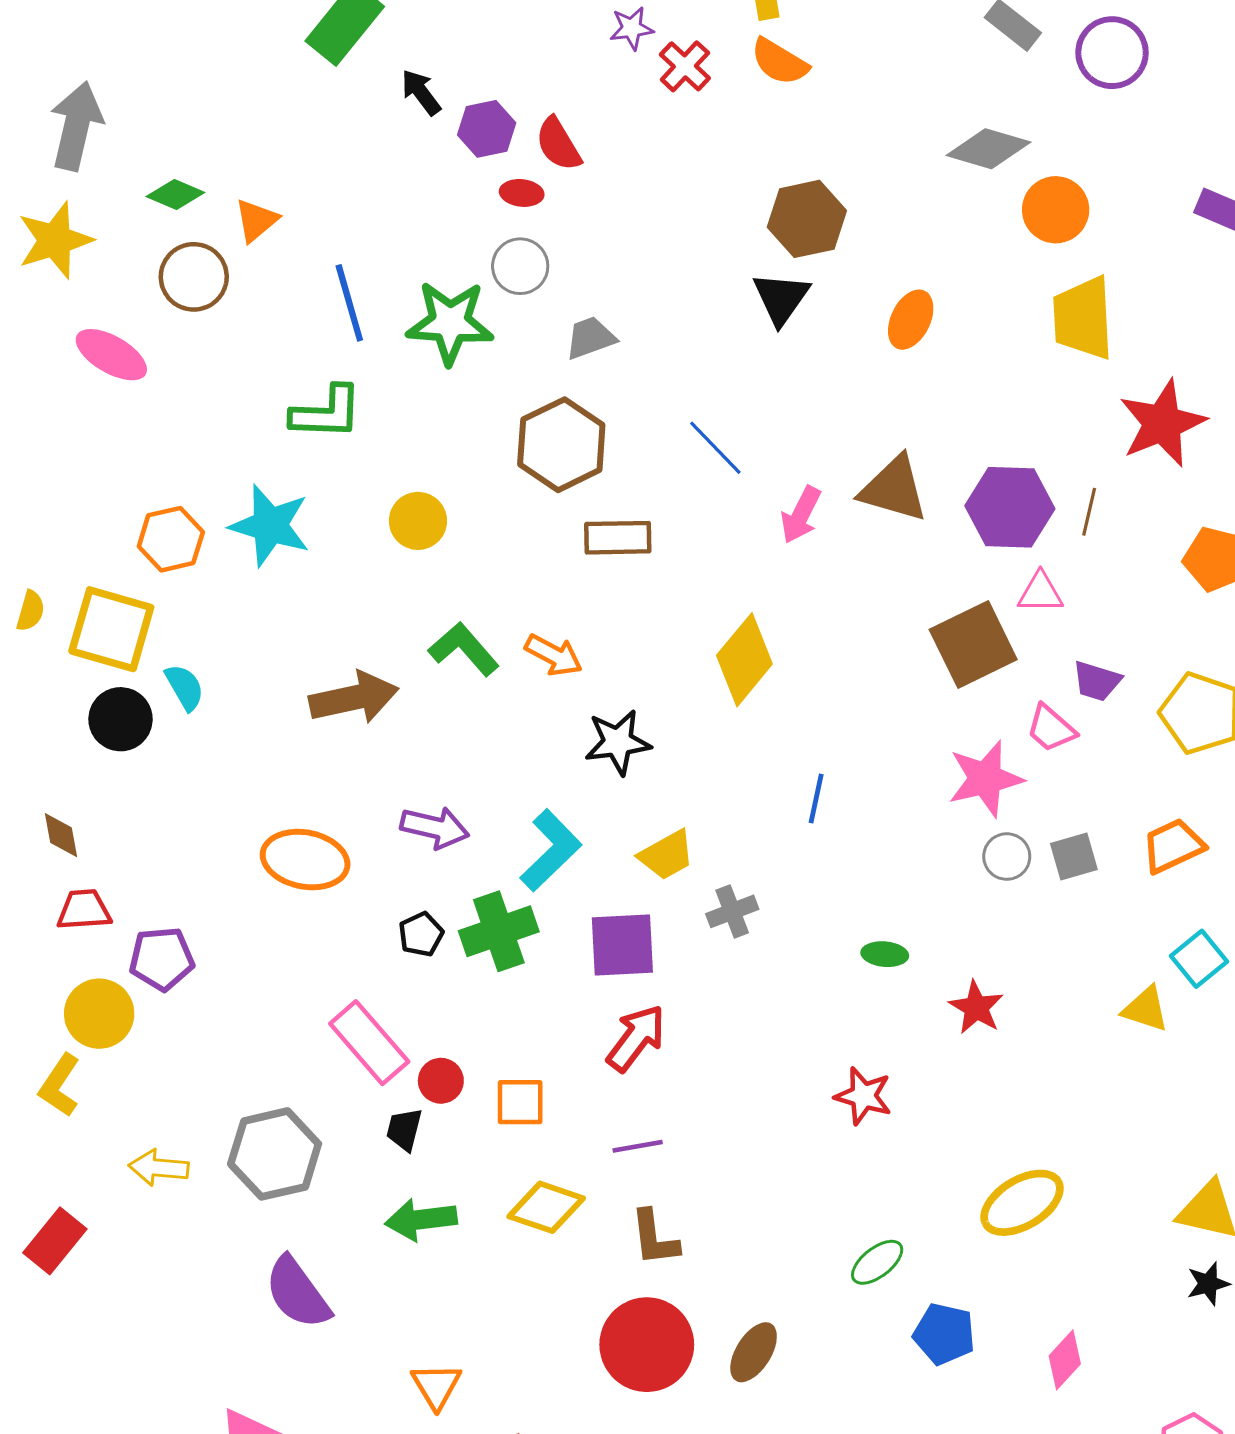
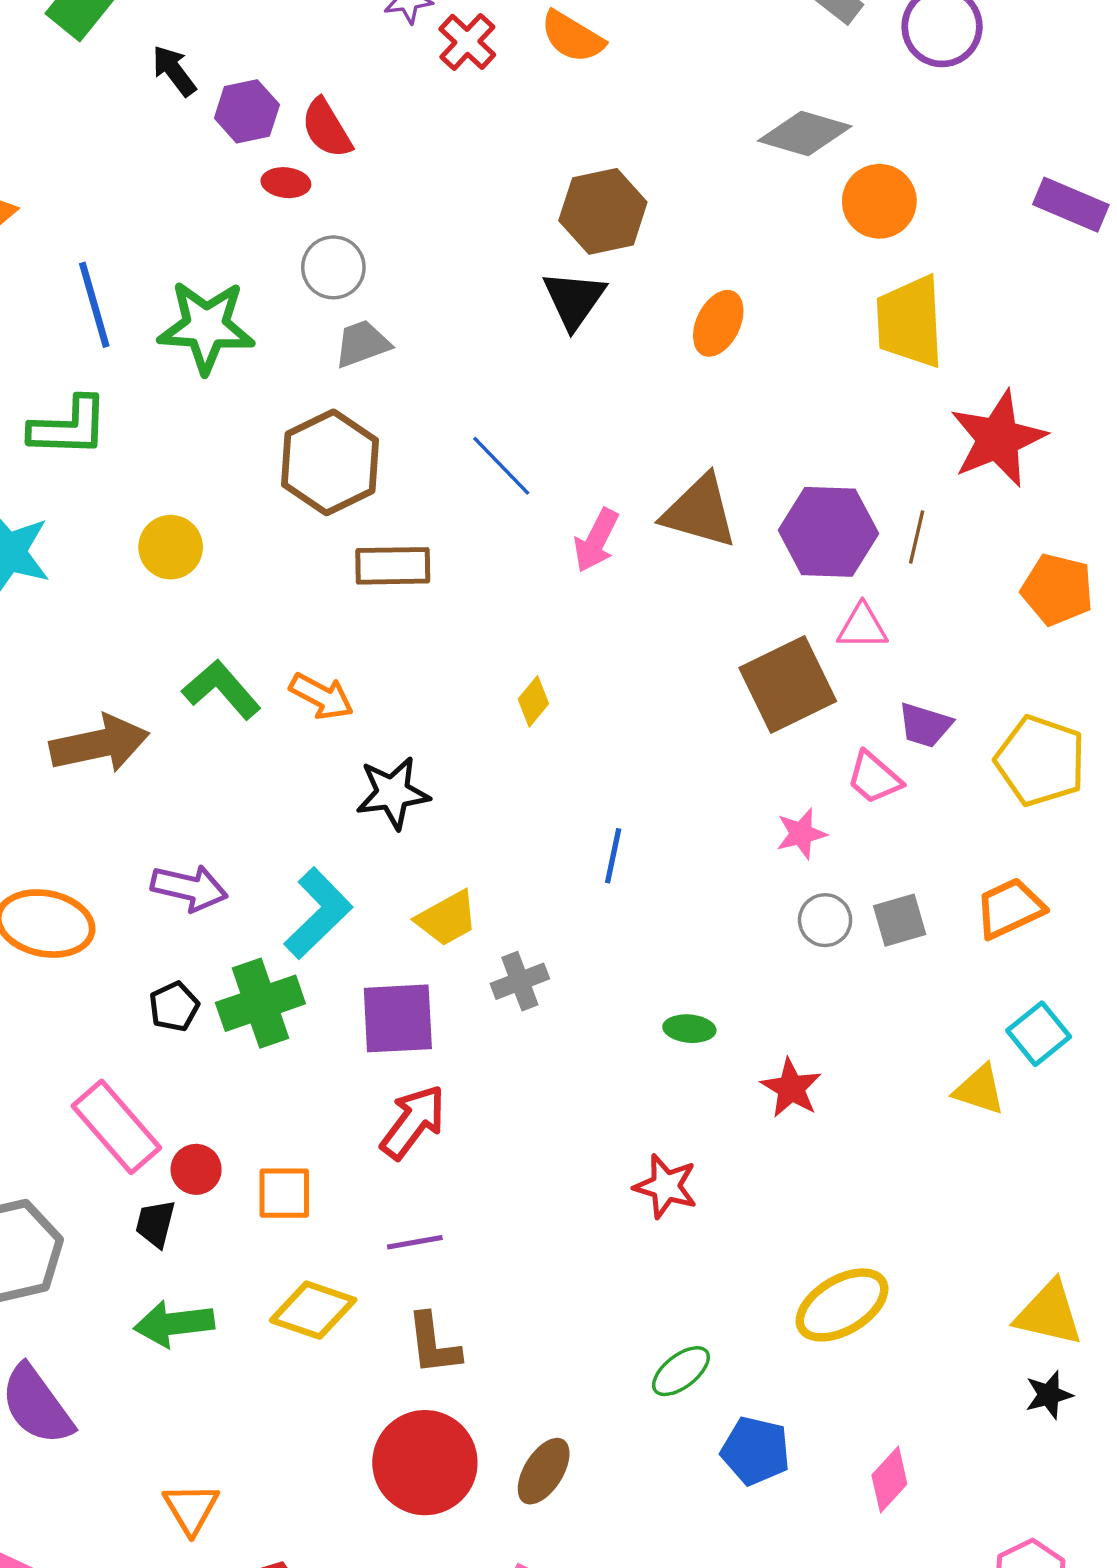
gray circle: (520, 266) -> (333, 267), moved
yellow diamond: (744, 660) -> (533, 701), size x0.5
pink star: (985, 779) -> (801, 834), size x0.6

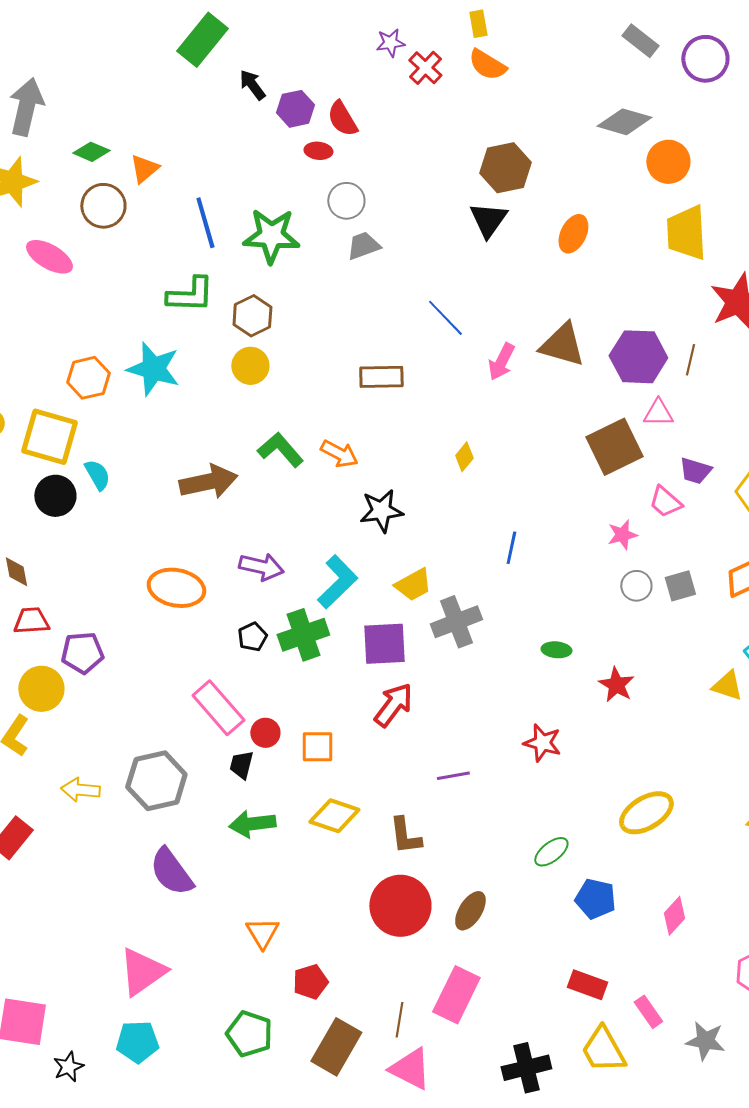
brown hexagon: (330, 462) -> (252, 316), moved, size x0.7
gray cross: (520, 981) -> (456, 622), size x1.5
purple line: (415, 1242) -> (453, 776), moved

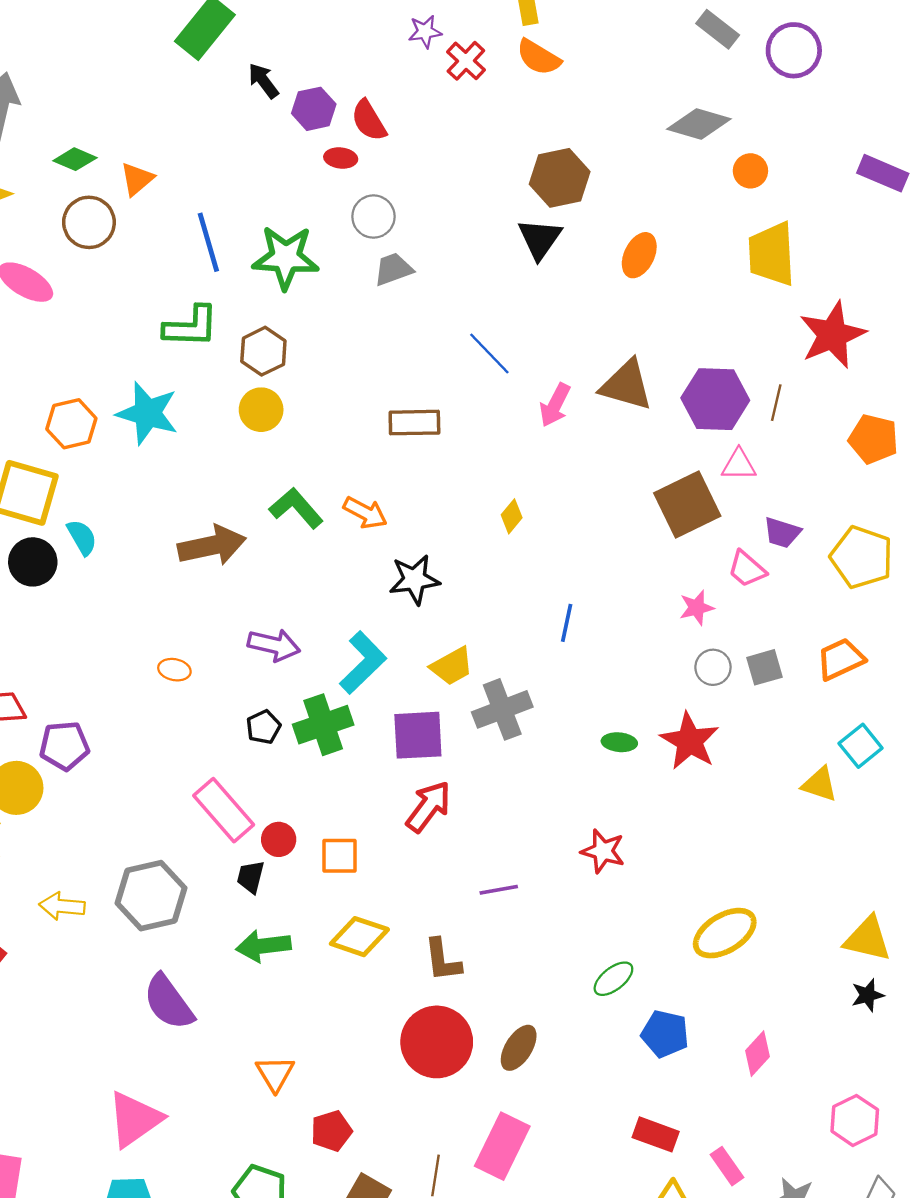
orange circle: (668, 162) -> (750, 171), size x0.7
orange ellipse: (176, 588) -> (174, 670), size x0.5
red star: (616, 685) -> (690, 741), moved, size x1.4

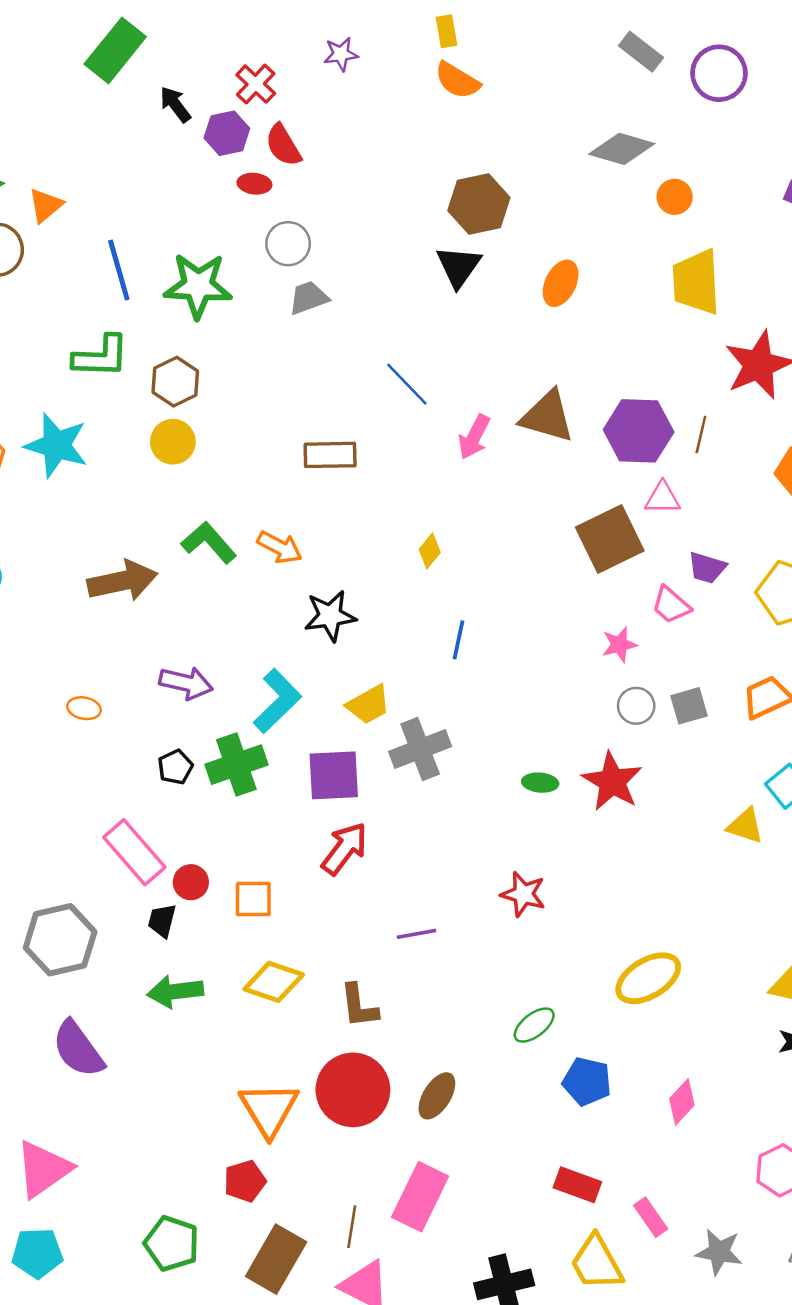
red cross: (466, 61) -> (256, 84), moved
blue line: (567, 623) -> (459, 640), moved
orange triangle: (275, 1074) -> (269, 1109), moved, size x1.5

